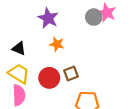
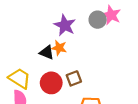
purple star: (48, 18) -> (65, 25), moved
black triangle: (19, 49) -> (47, 52), moved

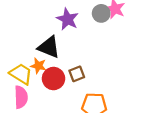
orange star: (59, 48) -> (38, 66), moved
black triangle: (47, 52) -> (49, 47), size x1.5

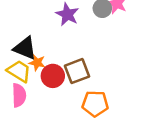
black triangle: (49, 47) -> (25, 48), moved
brown square: (77, 74) -> (77, 71), size x1.5

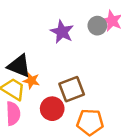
red circle: (53, 76) -> (52, 109), moved

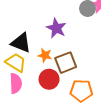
purple star: (62, 32) -> (56, 28), moved
orange star: (31, 81) -> (45, 55), moved

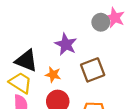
brown square: (66, 63) -> (93, 70), moved

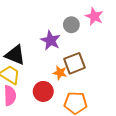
gray circle: (101, 22) -> (71, 25), moved
orange star: (53, 75) -> (60, 73), moved

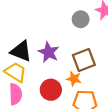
purple star: (51, 40) -> (49, 52), moved
orange star: (60, 73) -> (74, 79), moved

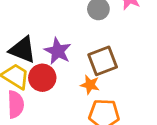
red circle: (51, 90) -> (42, 78), moved

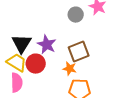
black triangle: (23, 50) -> (22, 44), turned 40

